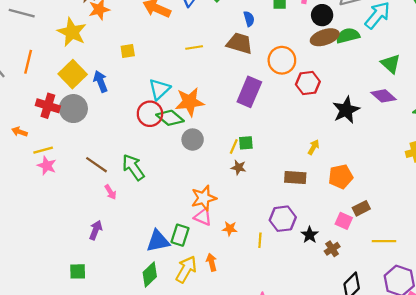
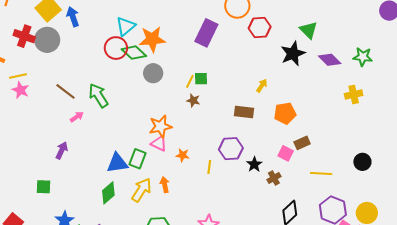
green triangle: (391, 64) -> (309, 30), moved
purple diamond: (383, 96) -> (330, 60), moved
pink arrow: (110, 192) -> (77, 117), turned -96

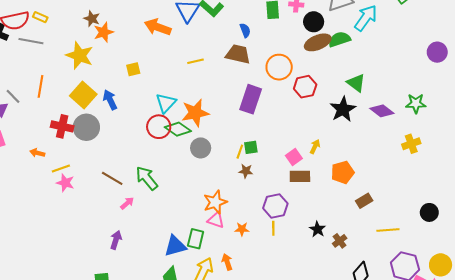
purple hexagon: (231, 149) -> (275, 206), moved
pink square: (286, 153) -> (294, 157), moved, turned 35
yellow line: (209, 167) -> (273, 228), moved

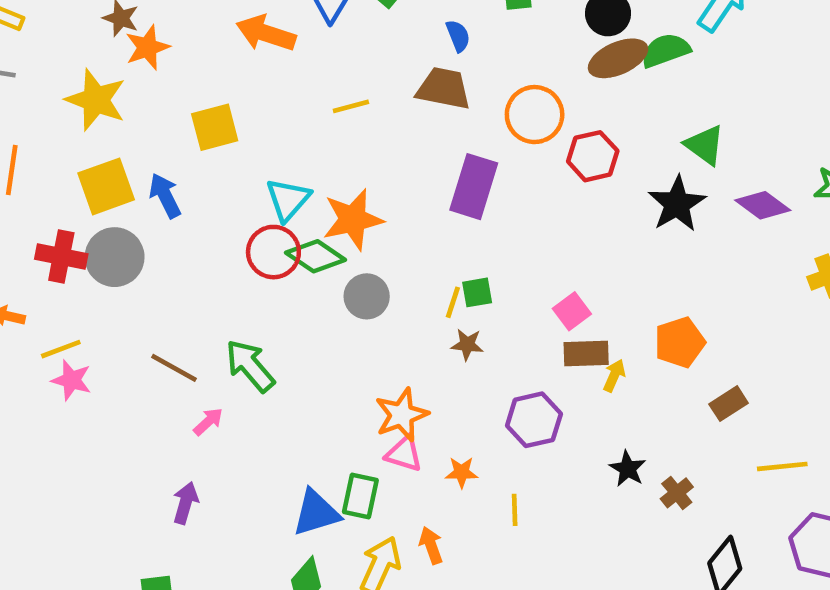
yellow square: (133, 69) -> (215, 127), size x1.5
yellow square: (83, 95) -> (106, 186), turned 30
yellow arrow: (315, 147) -> (614, 376), moved
yellow line: (273, 228) -> (515, 510), moved

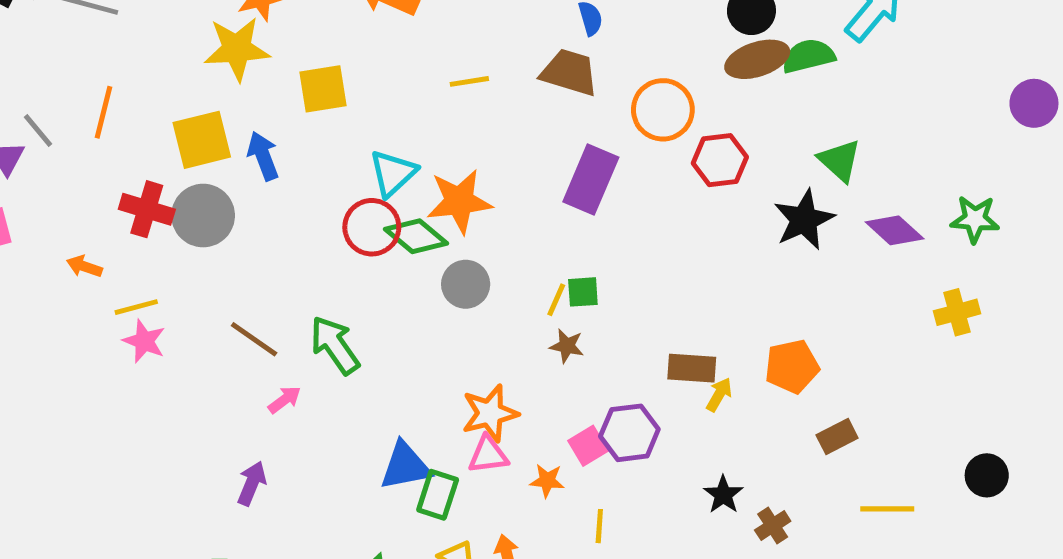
yellow star: (96, 100) -> (237, 49), moved, turned -30
pink square: (572, 311) -> (588, 446), moved
pink triangle: (404, 454) -> (488, 455), turned -30
blue triangle: (316, 513) -> (405, 466), moved

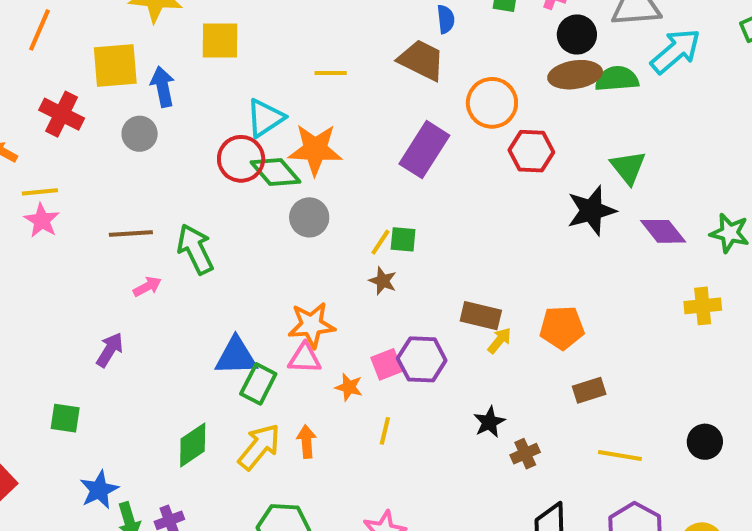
yellow line: (469, 81) -> (331, 73), moved
gray circle: (203, 216) -> (140, 134), moved, size x0.7
brown line: (254, 339) -> (131, 234), turned -48

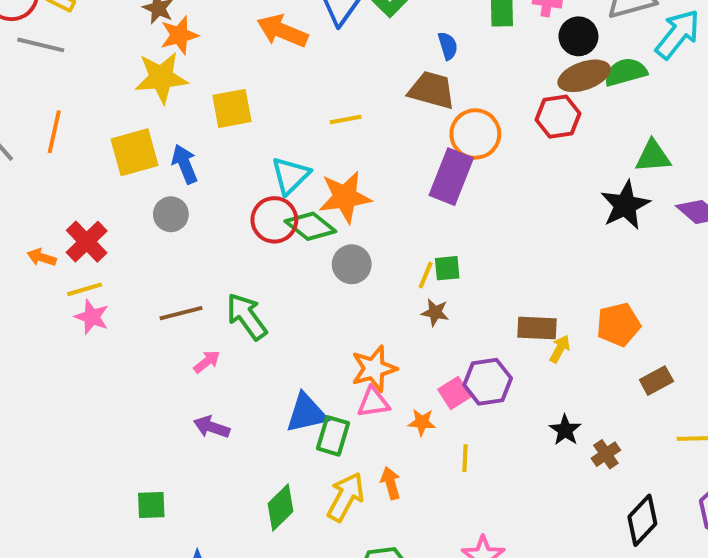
orange circle: (492, 103) -> (475, 134), moved
red cross: (62, 114) -> (87, 242), moved, turned 30
red hexagon: (531, 151) -> (558, 117), moved
green triangle: (628, 167) -> (653, 156), turned -45
purple arrow: (110, 350) -> (212, 427), moved, turned -92

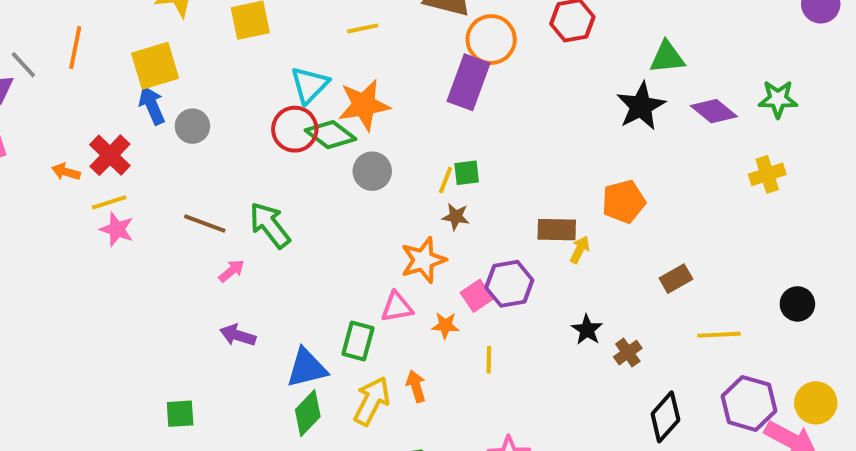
blue arrow: (185, 164) -> (152, 105), moved
brown line: (181, 313) -> (205, 224), turned 36
orange pentagon: (618, 325) -> (624, 202), moved
orange star: (374, 369) -> (423, 260), moved
blue triangle: (306, 413) -> (307, 368), moved

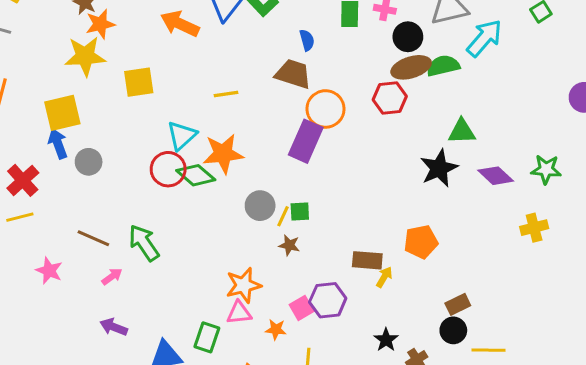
gray circle: (372, 171) -> (260, 206), moved
pink star: (117, 229) -> (49, 271), moved
orange star: (423, 260) -> (244, 285), moved
black circle: (797, 304) -> (453, 330), moved

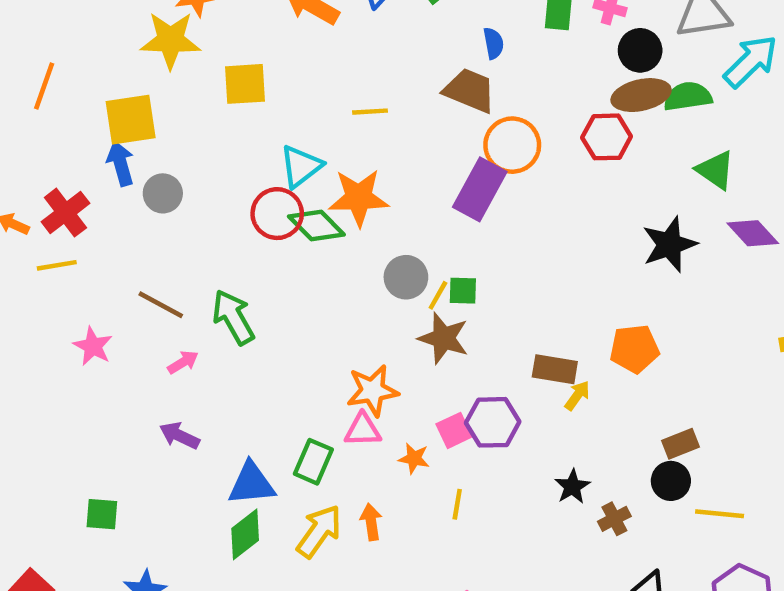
green triangle: (462, 131) -> (715, 170), moved, turned 32
purple diamond: (496, 176) -> (753, 233), moved
brown star: (289, 245) -> (444, 338), size x1.6

